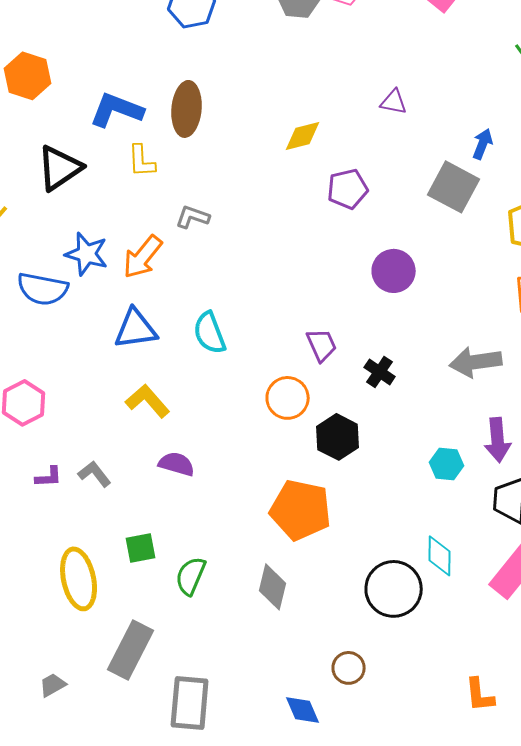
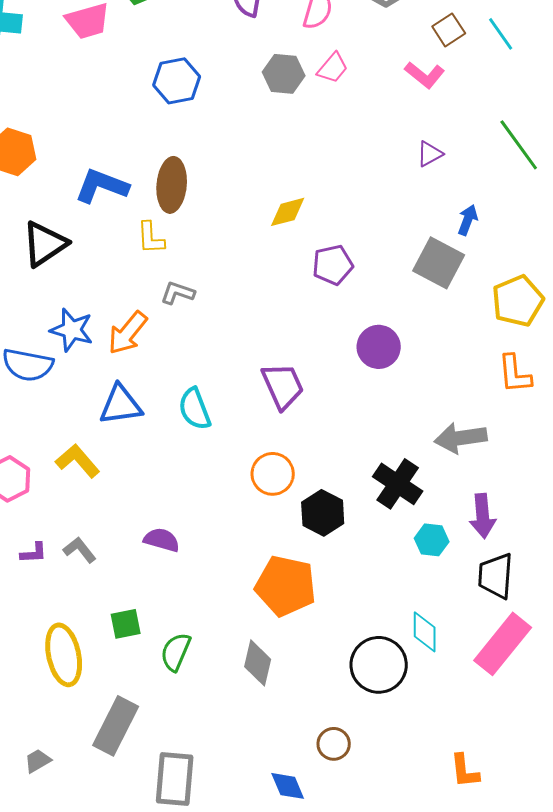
purple triangle: (394, 102) -> (430, 154), moved, turned -40
yellow L-shape: (142, 161) -> (151, 238), moved
purple trapezoid: (322, 345) -> (283, 386), moved, size x1.4
black cross: (380, 372) -> (398, 484), moved, size x1.6
yellow L-shape: (148, 401) -> (78, 461), moved

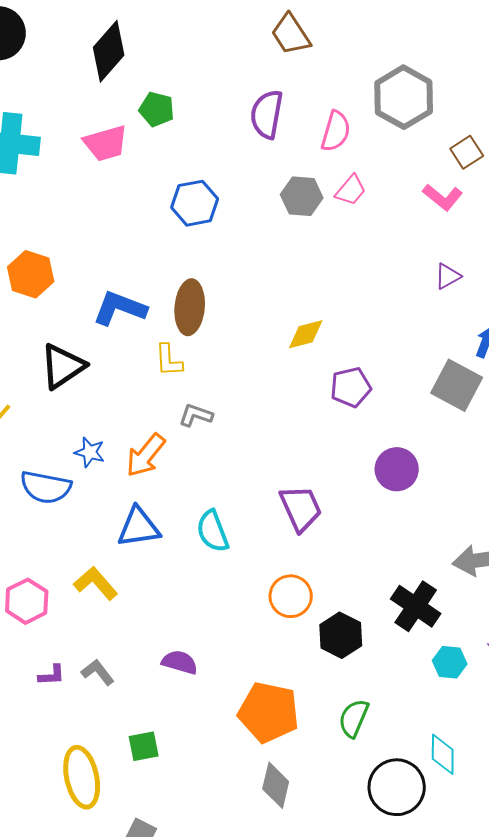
blue star: (72, 330) -> (90, 452), size x0.7
orange pentagon: (286, 586) -> (269, 712), moved
green semicircle: (176, 652) -> (354, 718), moved

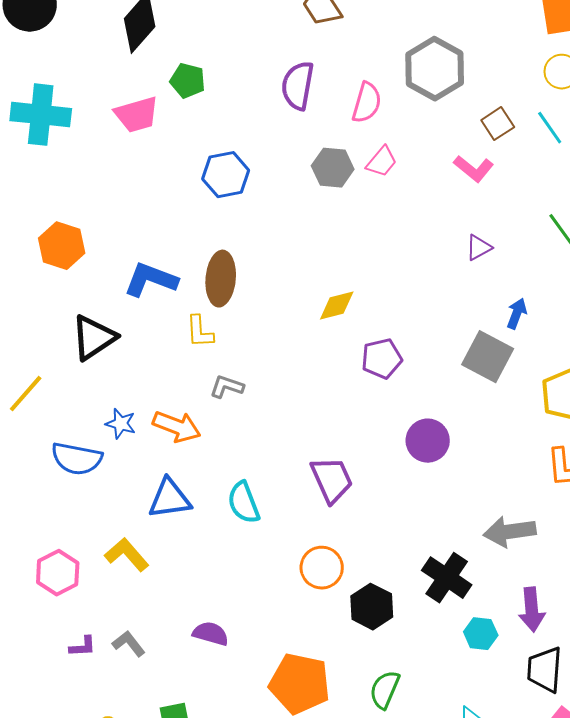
orange arrow: (146, 455) -> (177, 427), turned -108

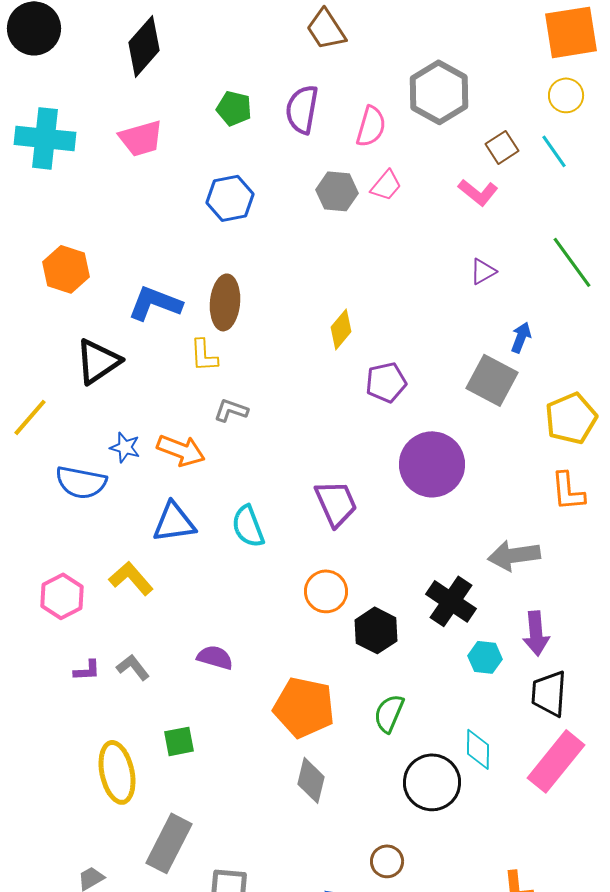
green pentagon: (188, 81) -> (234, 108), moved
yellow diamond: (337, 306) -> (341, 329), turned -36
purple circle: (428, 441) -> (432, 464), size x1.5

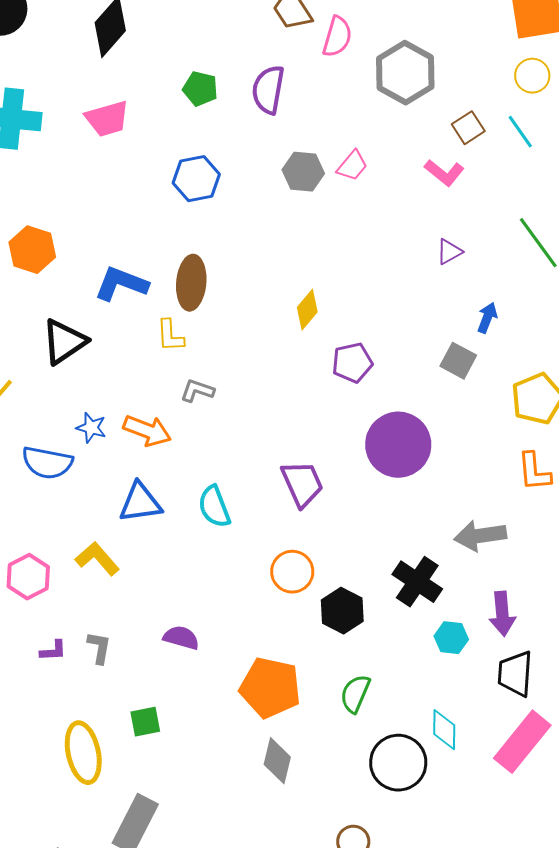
pink semicircle: (371, 126) -> (337, 37), moved
gray square: (492, 380) -> (458, 361), size x0.7
gray L-shape: (133, 667) -> (99, 648), turned 48

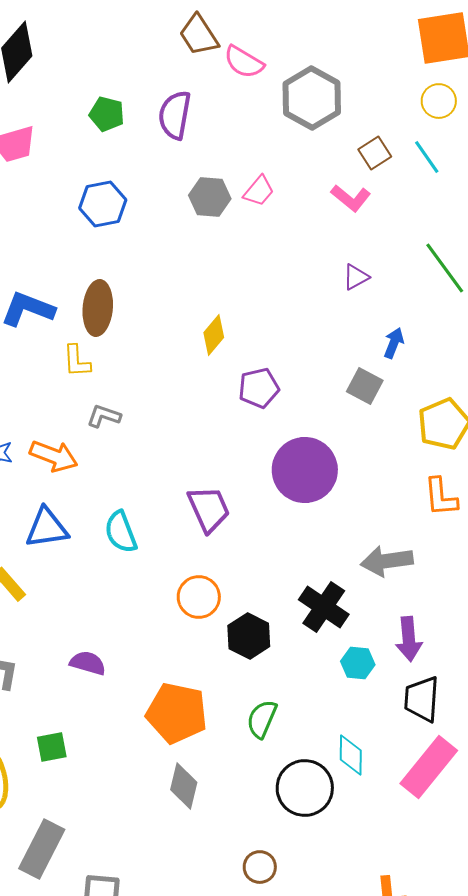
pink semicircle: (337, 37) -> (244, 62), turned 105

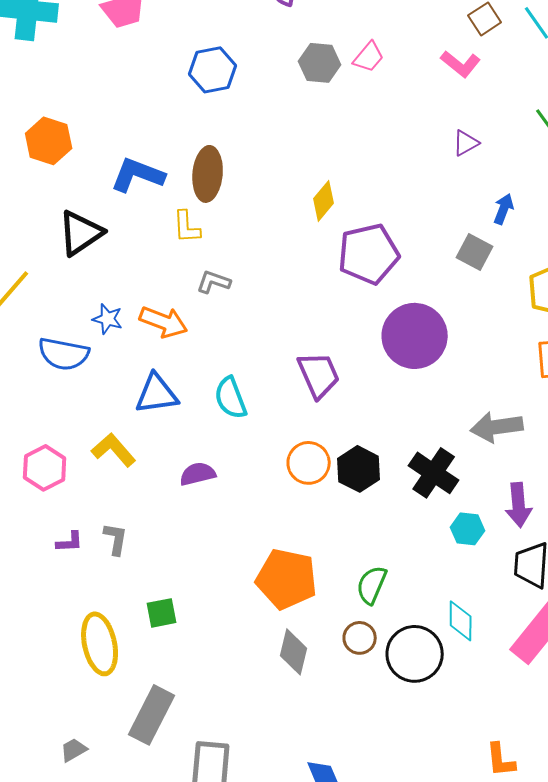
purple pentagon: (259, 388) -> (369, 254), size x1.5
black hexagon: (249, 636) -> (359, 469), moved
purple semicircle: (88, 663) -> (198, 474), moved, turned -30
brown circle: (260, 867) -> (360, 638), moved

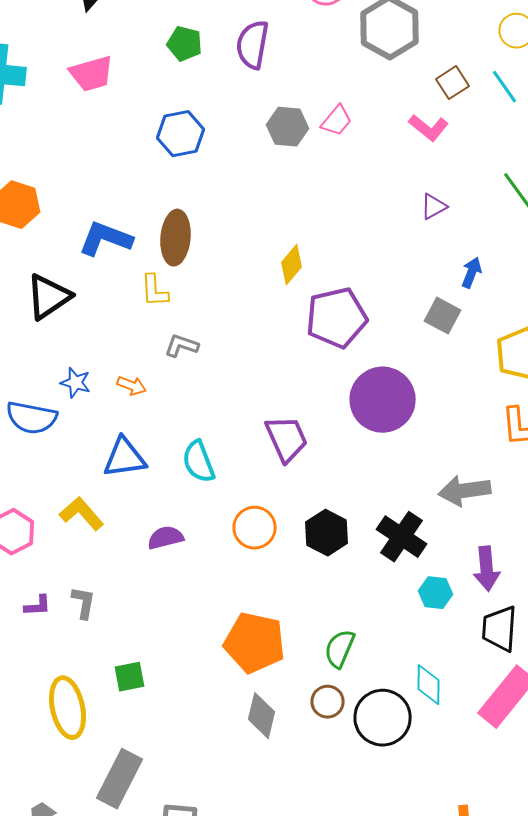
orange arrow: (164, 322) -> (132, 386), size x0.6
orange circle: (309, 463) -> (255, 528), moved

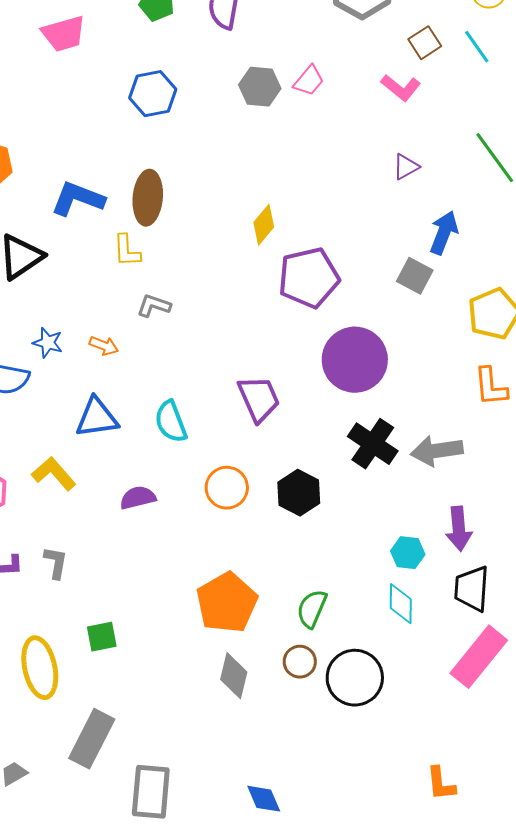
blue arrow: (472, 273) -> (444, 233), size x1.4
black cross: (402, 537) -> (373, 444), moved
orange pentagon: (255, 643) -> (227, 603), turned 30
cyan diamond: (429, 685) -> (401, 604), moved

